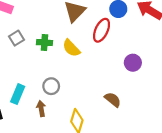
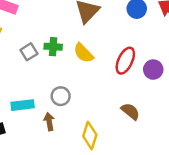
red ellipse: (102, 30) -> (125, 61), moved
gray square: (16, 38) -> (29, 52), moved
cyan rectangle: (18, 94) -> (23, 105), turned 60

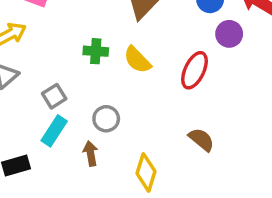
gray square: (29, 52) -> (54, 96), moved
purple circle: (153, 70) -> (229, 34), moved
cyan rectangle: (23, 105) -> (54, 131), turned -50

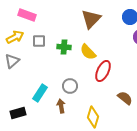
red ellipse: (194, 70) -> (103, 71), moved
gray square: (54, 96) -> (39, 41), moved, turned 32

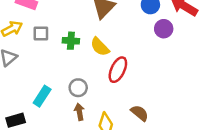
brown semicircle: (125, 98) -> (140, 113), moved
brown arrow: (61, 106) -> (79, 112), moved

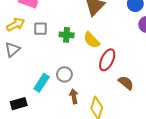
gray circle: (78, 88) -> (64, 74), moved
brown semicircle: (140, 113) -> (126, 83), moved

